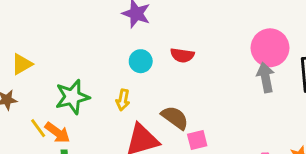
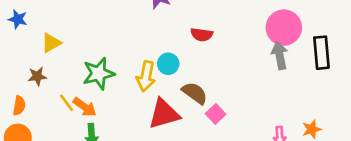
cyan circle: (141, 61) -> (168, 64), moved
yellow arrow: (123, 100) -> (146, 76), size x1.5
pink square: (197, 140) -> (216, 114), turned -30

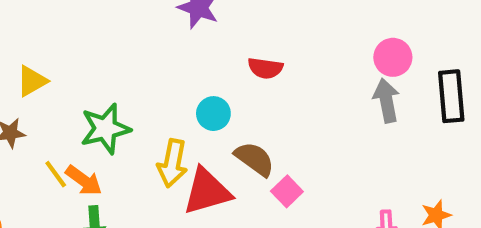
pink circle: (284, 28) -> (393, 57), size x0.7
yellow arrow: (146, 76) -> (172, 163), moved

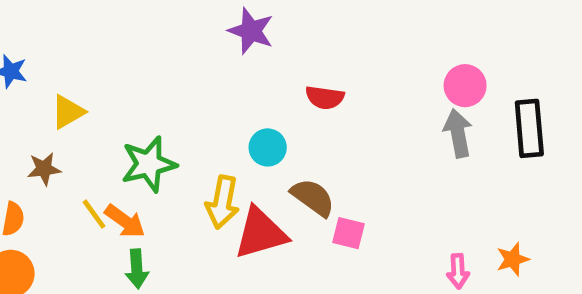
pink square: (287, 191) -> (349, 233), turned -32

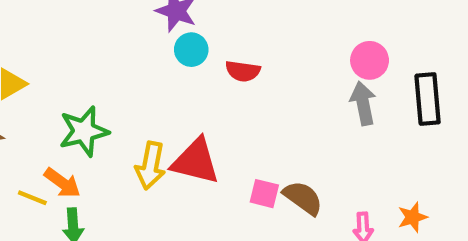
cyan circle: (268, 147) -> (191, 50), moved
brown semicircle: (313, 197) -> (303, 198), moved
yellow line: (94, 214) -> (32, 198), moved, turned -32
red triangle: (261, 233) -> (196, 161), moved, turned 30

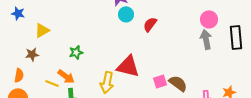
red semicircle: (243, 71) -> (150, 24), turned 119
green star: (84, 131) -> (76, 52), size x0.6
yellow arrow: (150, 166) -> (107, 82), moved
pink square: (264, 194) -> (160, 81), turned -32

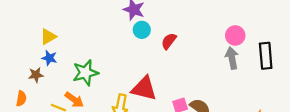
blue star: (18, 13) -> (49, 58), moved
yellow triangle: (42, 30) -> (48, 37), moved
green star: (76, 52) -> (85, 73), size x1.6

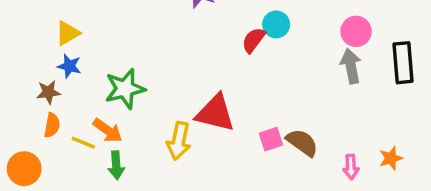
cyan circle: (142, 30) -> (276, 24), moved
orange semicircle: (21, 99) -> (52, 125), moved

